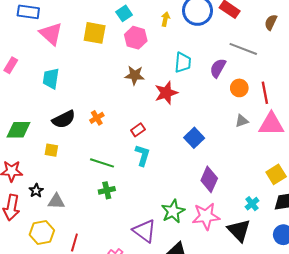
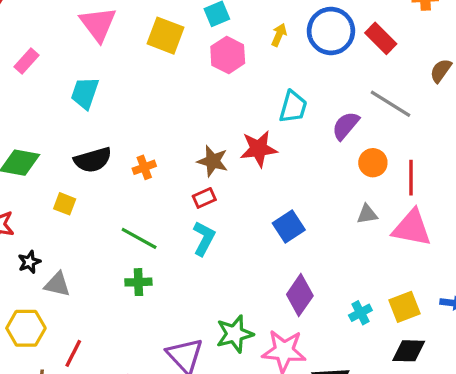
brown star: (135, 75) -> (213, 161), moved
cyan cross: (252, 204) -> (360, 313), moved

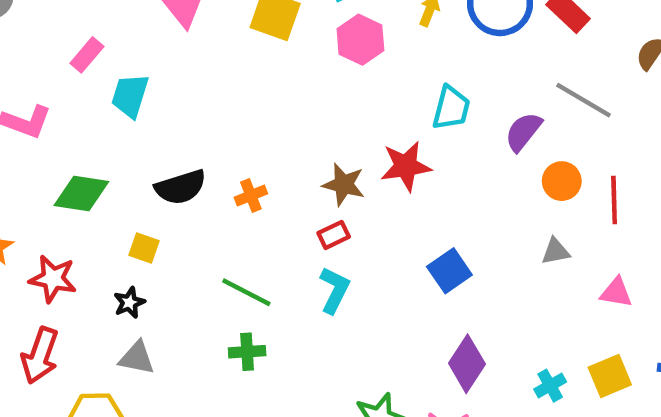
cyan trapezoid: (85, 93) -> (130, 96), moved
pink triangle: (412, 228) -> (616, 292), moved, size x0.6
black star: (29, 262) -> (129, 303), moved

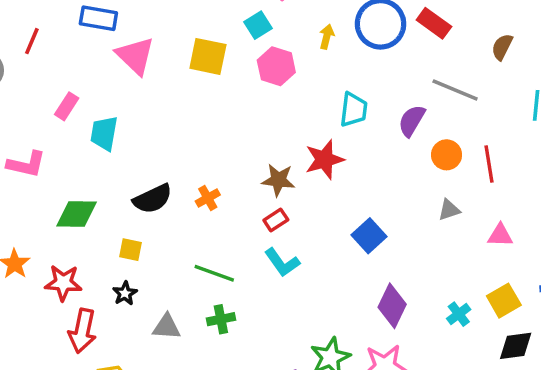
cyan L-shape: (334, 290) -> (282, 262), turned 126
red arrow: (40, 355) -> (82, 331), moved
gray triangle: (137, 358) -> (167, 327), moved

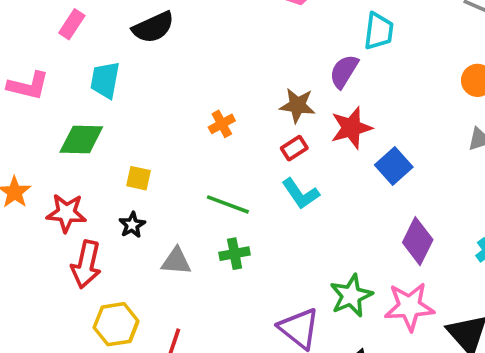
purple semicircle: (412, 121) -> (344, 71), moved
cyan trapezoid: (104, 133) -> (105, 80), moved
red star: (324, 159) -> (351, 128), moved
black semicircle: (153, 199) -> (153, 27), moved

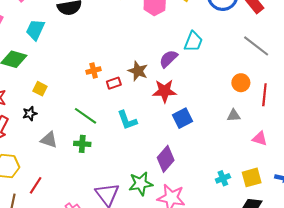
red rectangle: (294, 148) -> (114, 83), moved
purple diamond: (418, 241) -> (166, 159), moved

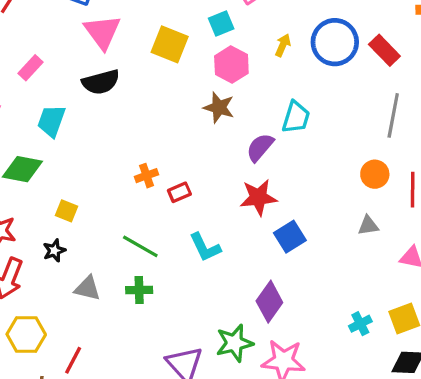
gray line: (256, 46) -> (393, 115), turned 68
brown star: (138, 71) -> (219, 107), moved

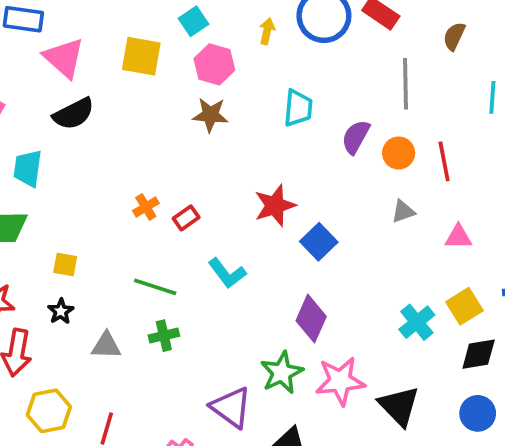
purple semicircle: (260, 147) -> (356, 137), moved
cyan cross: (360, 324) -> (417, 322), size x1.4

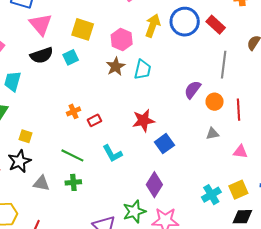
cyan square: (194, 21) -> (71, 57), moved
yellow arrow: (267, 31) -> (153, 26), size x1.6
cyan trapezoid: (298, 108) -> (143, 70), moved
brown star: (210, 115) -> (116, 66), turned 30
black star: (61, 311) -> (19, 161), size x1.6

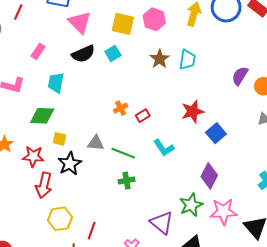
pink hexagon: (122, 39) -> (154, 19), moved
yellow square: (25, 136) -> (59, 139), moved
gray triangle: (41, 183) -> (96, 143), moved

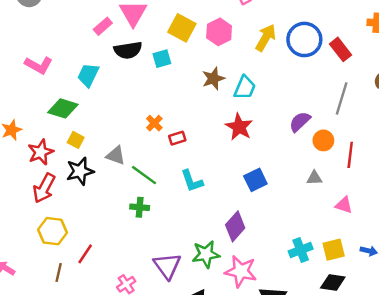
pink rectangle: (38, 51) -> (103, 26), moved
orange cross: (121, 108) -> (154, 123), turned -32
red star: (193, 112) -> (239, 127), moved, turned 30
red star: (33, 156) -> (41, 152), turned 30

